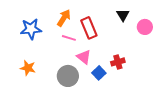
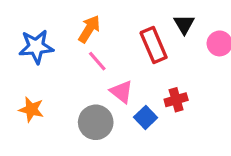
red rectangle: (89, 28) -> (154, 45), moved
pink line: (69, 38) -> (97, 61), turned 32

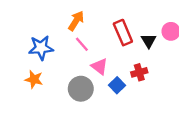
black triangle: (184, 24) -> (149, 41), moved
blue star: (36, 47) -> (41, 48), moved

